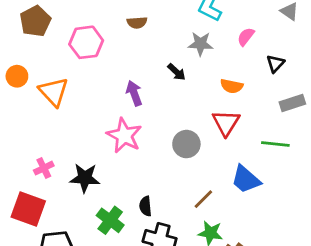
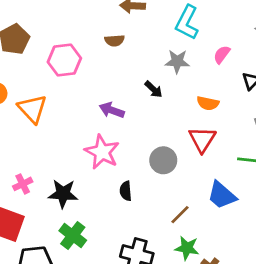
purple arrow: (134, 93) -> (112, 110), turned -50
black semicircle: (145, 206) -> (126, 191), moved
green cross: (110, 220) -> (73, 236), moved

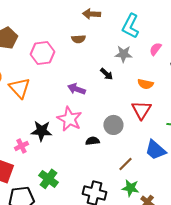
pink cross: (23, 184) -> (21, 146), moved
black semicircle: (126, 191) -> (92, 141), moved, turned 88
black star: (63, 194) -> (41, 131), moved

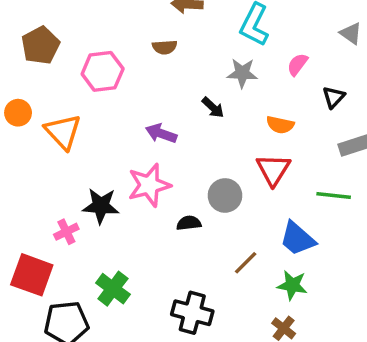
pink star: (69, 119) -> (149, 185), turned 30
green star: (130, 188) -> (292, 285), moved

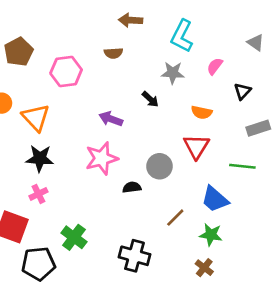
black star: (101, 206) -> (40, 158), moved

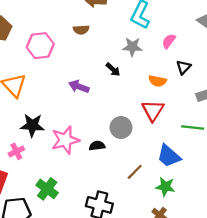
black triangle: (242, 91) -> (184, 67), moved
black star: (40, 158) -> (32, 125), moved
pink star: (102, 158) -> (65, 140), moved

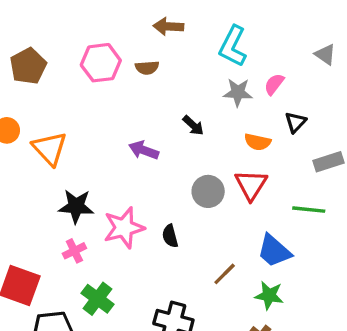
pink hexagon: (40, 46) -> (101, 63), moved
gray star: (132, 47) -> (238, 92), moved
gray circle: (121, 128) -> (208, 191), moved
black semicircle: (97, 146) -> (170, 236), turned -98
pink cross: (16, 151) -> (74, 251), moved

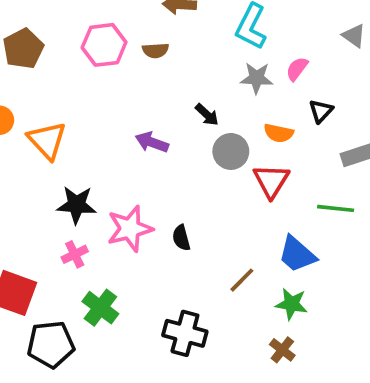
gray circle: (208, 191) -> (231, 151), moved

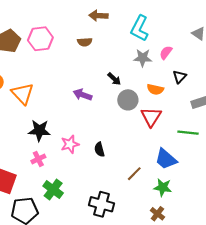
pink hexagon: (104, 45) -> (40, 39), moved
pink star: (130, 229) -> (70, 144), size x0.7

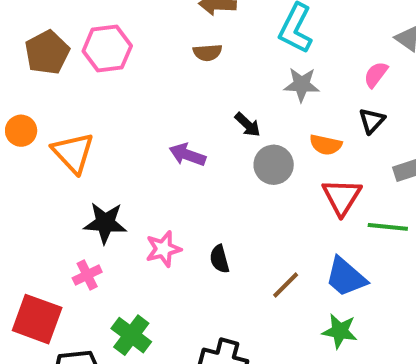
brown semicircle: (85, 42) -> (207, 53), moved
pink semicircle: (166, 53) -> (376, 75), moved
red triangle: (151, 117) -> (342, 197), moved
pink cross: (38, 159) -> (87, 275), moved
brown line: (134, 174) -> (286, 285), moved

